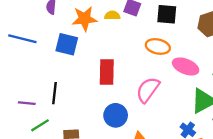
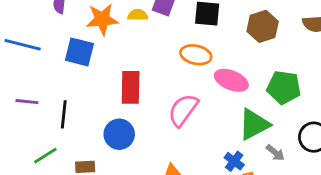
purple line: (27, 103) -> (27, 102), moved
blue circle: (116, 115) -> (119, 134), moved

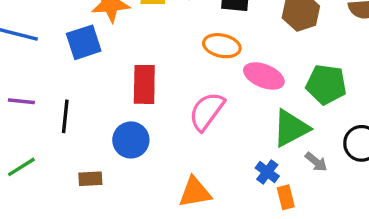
blue square: (79, 52) -> (84, 42), turned -32
green line: (45, 156) -> (21, 167), moved

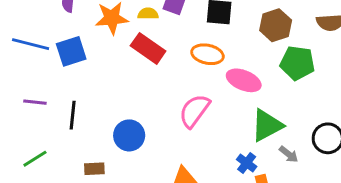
blue square: (84, 42) -> (71, 51), moved
red rectangle: (144, 84) -> (148, 48), moved, turned -56
green pentagon: (326, 84) -> (297, 63), moved

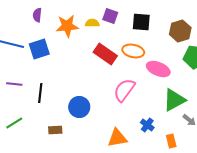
red rectangle: (148, 48) -> (105, 54), moved
blue cross: (247, 163) -> (147, 125), moved

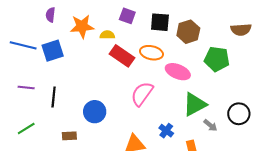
yellow semicircle: (92, 23) -> (107, 35), moved
brown hexagon: (180, 31) -> (188, 32), moved

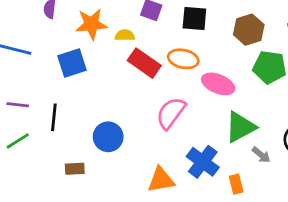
brown hexagon: (188, 32) -> (249, 30), moved
blue square: (53, 51) -> (72, 63), moved
green line: (26, 128) -> (18, 141), moved
blue cross: (166, 131) -> (203, 162), size x1.6

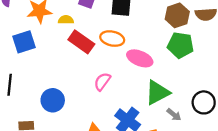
brown hexagon: (249, 30) -> (177, 15), moved
pink semicircle: (171, 113) -> (102, 82), size x0.7

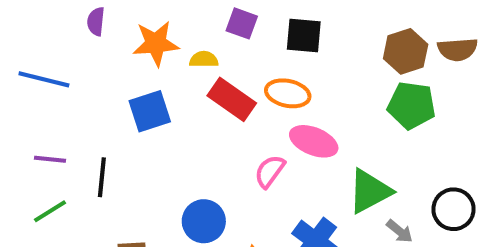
blue square: (24, 42) -> (150, 111), moved
pink ellipse: (140, 58) -> (314, 141), moved
blue circle: (53, 100) -> (204, 221), moved

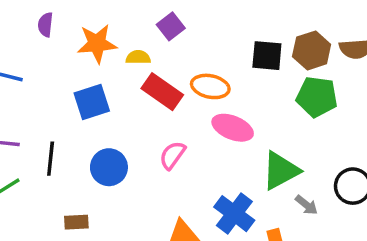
purple square: (242, 23) -> (171, 26), turned 32
black square: (304, 35) -> (267, 56), moved
pink semicircle: (270, 171) -> (172, 155), moved
blue circle: (204, 221) -> (109, 167), moved

